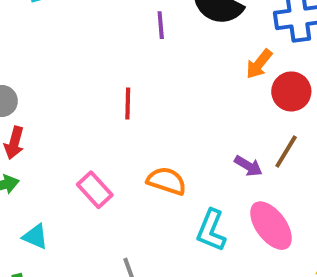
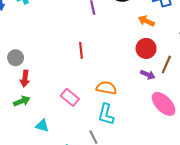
orange arrow: (259, 64) -> (146, 21), turned 84
red circle: (291, 91) -> (146, 48), moved
cyan L-shape: (211, 230) -> (106, 114), moved

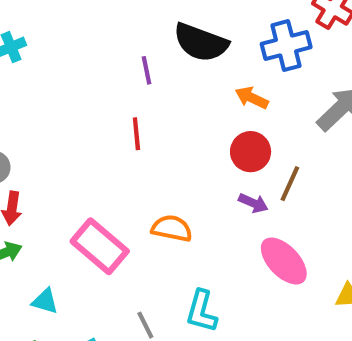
red line: (81, 50) -> (136, 134), moved
pink rectangle: (70, 97) -> (100, 246), size x1.5
cyan L-shape: (106, 114) -> (201, 311), moved

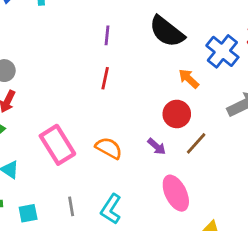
blue cross: (286, 46) -> (222, 51), turned 36
purple line: (147, 70) -> (107, 35), moved
purple arrow: (253, 203) -> (157, 146), moved

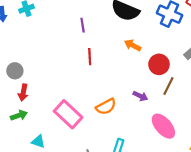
orange arrow: (189, 79) -> (133, 45), moved
red circle: (177, 114) -> (159, 64), moved
orange semicircle: (109, 148) -> (106, 107), turned 138

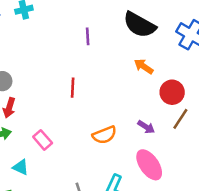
red line: (90, 57) -> (73, 88), moved
pink rectangle: (68, 114) -> (43, 140), moved, size x0.6
pink ellipse: (163, 126) -> (149, 165), moved

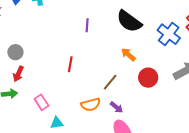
brown line: (180, 119) -> (110, 82), moved
purple arrow: (146, 127) -> (117, 107), moved
cyan triangle: (21, 167) -> (57, 123), moved, turned -40

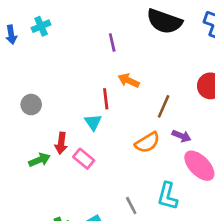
orange arrow: (128, 54) -> (129, 81), moved
red arrow: (18, 74) -> (61, 143), moved
cyan triangle: (57, 123) -> (93, 122), moved, turned -40

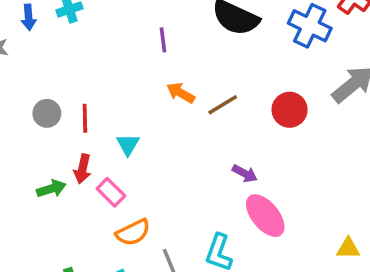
red line: (106, 99) -> (85, 118), moved
brown line: (164, 106) -> (223, 105), moved, turned 30
orange semicircle: (147, 142) -> (133, 232), moved

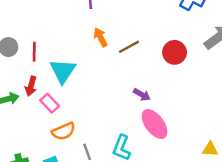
orange arrow: (181, 93) -> (101, 37), turned 30
cyan triangle: (128, 145) -> (63, 71), size x1.6

